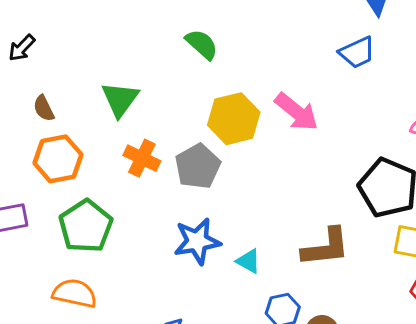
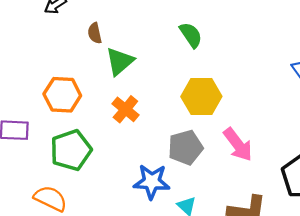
brown semicircle: (44, 108) -> (95, 33), moved
pink arrow: (297, 112) -> (238, 145), moved
gray pentagon: (198, 166) -> (185, 147), moved

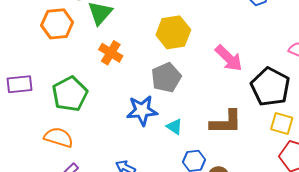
orange hexagon: (62, 95) -> (57, 24), moved
pink arrow: (238, 145) -> (229, 58), moved

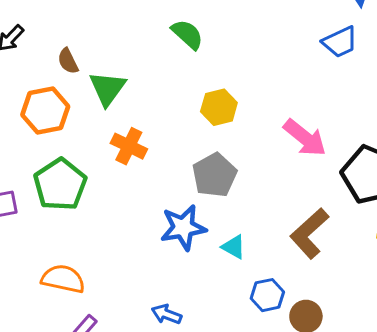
yellow hexagon: (173, 32) -> (219, 107), size x0.7
green pentagon: (70, 94) -> (60, 185), moved
brown L-shape: (226, 122) -> (309, 233), turned 144

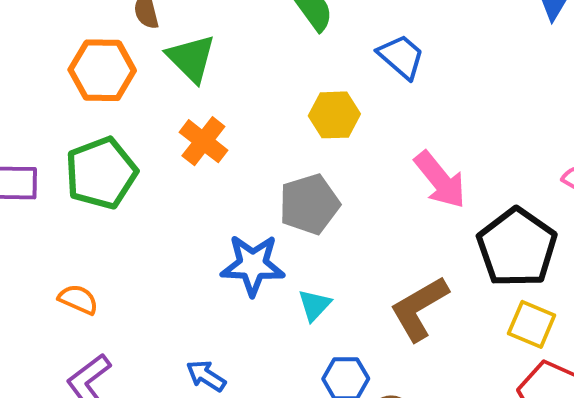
blue trapezoid: (340, 42) -> (401, 57), moved, turned -126
green triangle: (107, 88) -> (191, 58), turned -33
cyan triangle: (234, 247) -> (314, 305), turned 32
orange semicircle: (63, 279) -> (78, 299), size x0.7

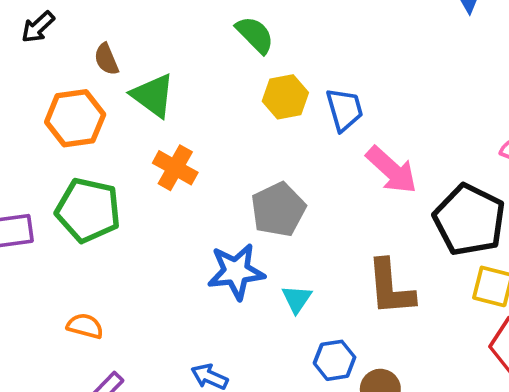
blue trapezoid: (401, 57) -> (344, 110), moved, turned 42
yellow hexagon: (334, 115) -> (285, 97), moved
green pentagon: (101, 173) -> (88, 210), turned -30
brown L-shape: (419, 308) -> (391, 288), turned -56

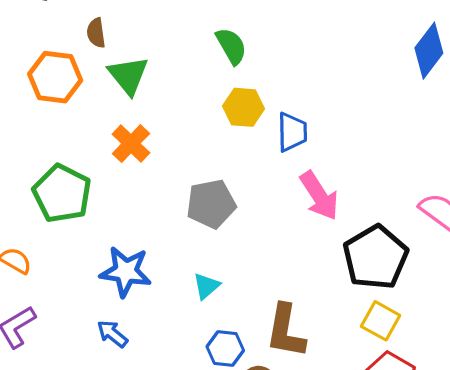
green pentagon: (88, 210) -> (62, 193), moved
blue star: (236, 272) -> (126, 272), moved
brown L-shape: (391, 288) -> (286, 331), moved

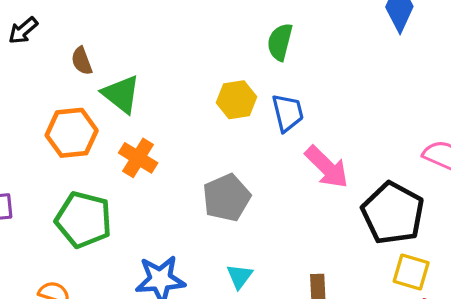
green semicircle: (231, 46) -> (280, 42), moved, turned -123
orange hexagon: (55, 77) -> (72, 133), moved

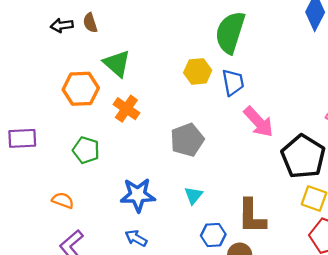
black arrow: (23, 31) -> (62, 25), moved, turned 30
green semicircle: (280, 42) -> (230, 32), size x1.6
brown semicircle: (82, 61) -> (90, 23), moved
green pentagon: (84, 220) -> (86, 150), size x0.7

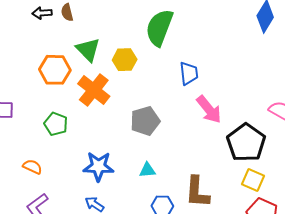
green semicircle: (230, 32) -> (159, 28), moved
yellow hexagon: (198, 71) -> (125, 60), moved
orange cross: (126, 109) -> (94, 90), size x1.4
cyan triangle: (193, 195) -> (147, 170), turned 42

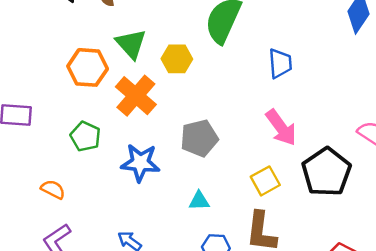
blue trapezoid: (189, 73) -> (280, 63), moved
blue star: (99, 166) -> (140, 163), moved
yellow square: (253, 180) -> (265, 181), moved, turned 35

